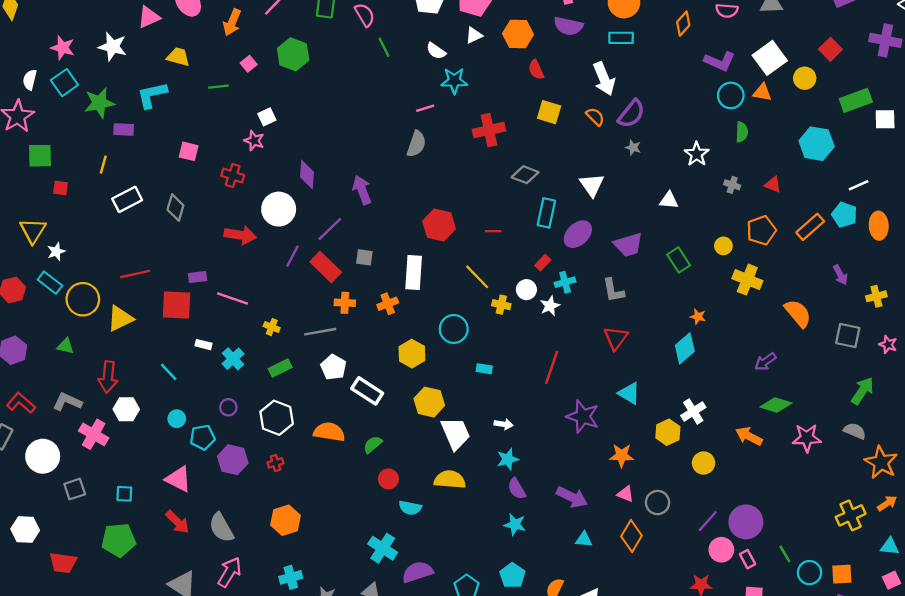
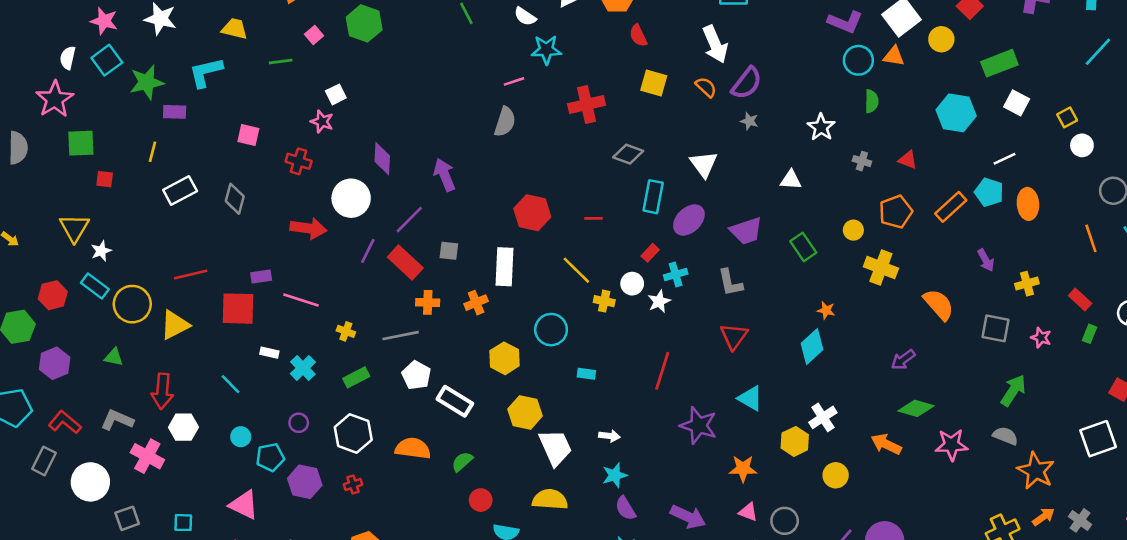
white square: (885, 119) -> (1017, 103), moved, turned 30

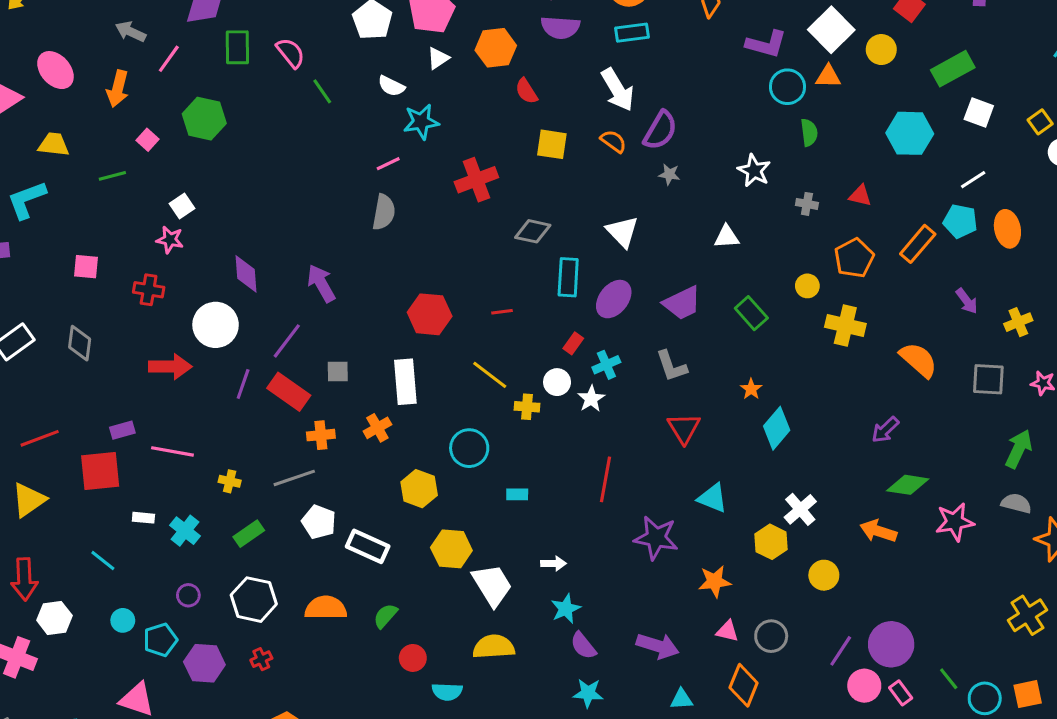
orange star: (826, 310) -> (751, 389), moved, turned 30

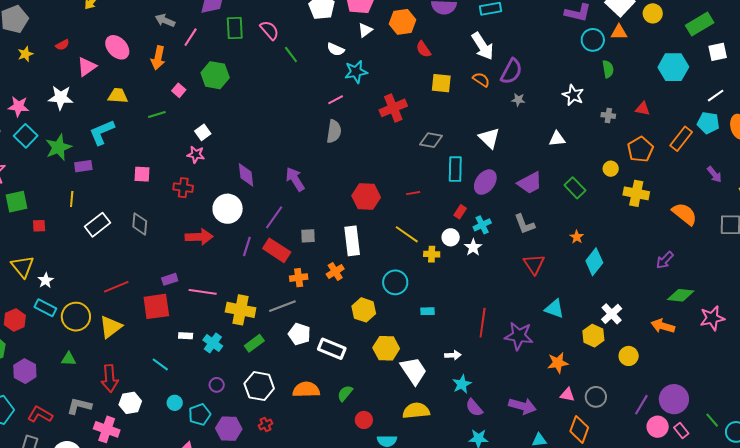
white square: (979, 113) -> (718, 52), turned -30
red line: (605, 479) -> (483, 323), moved
yellow cross: (230, 481) -> (241, 310), size x2.0

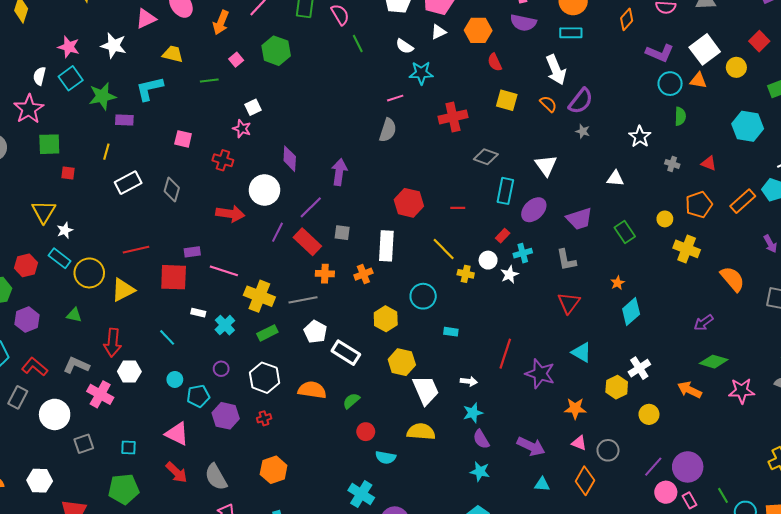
purple arrow: (295, 179) -> (339, 172), turned 30

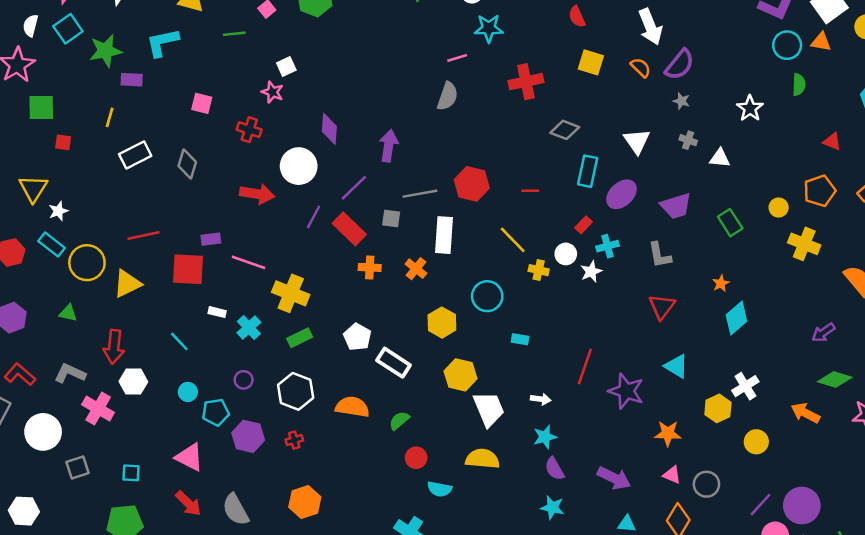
gray cross: (672, 164) -> (688, 140), moved
orange cross: (363, 274) -> (416, 269), turned -30
gray line: (303, 300) -> (420, 194), moved

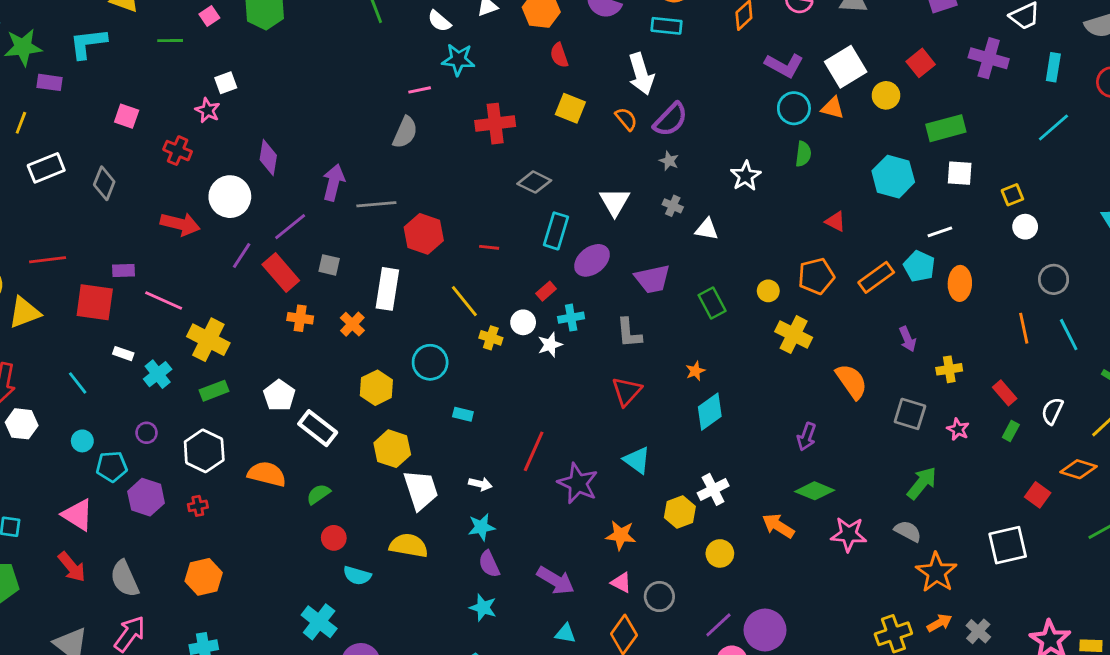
gray line: (420, 194) -> (376, 204), moved
purple arrow: (823, 333) -> (806, 437), turned -40

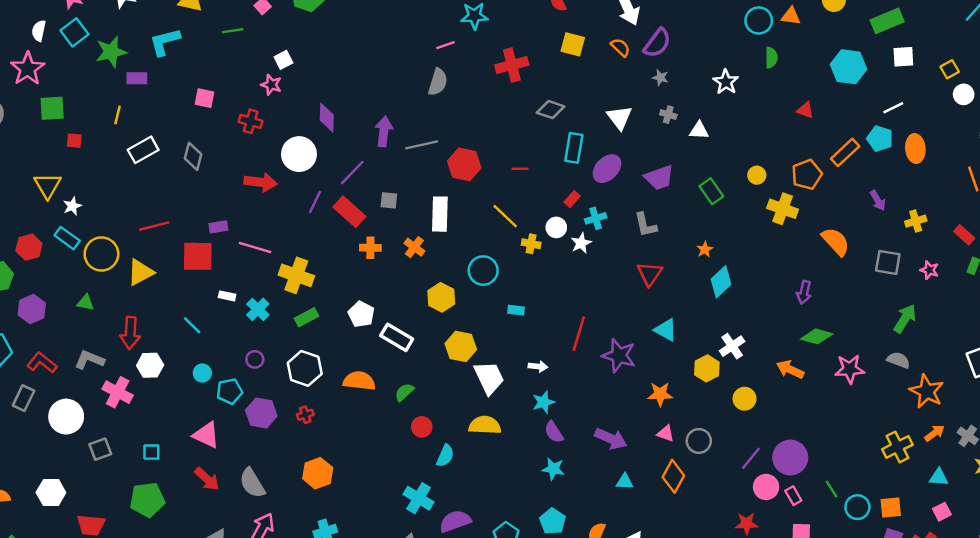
orange pentagon: (816, 276) -> (807, 175), moved
cyan semicircle: (357, 576) -> (445, 456), turned -75

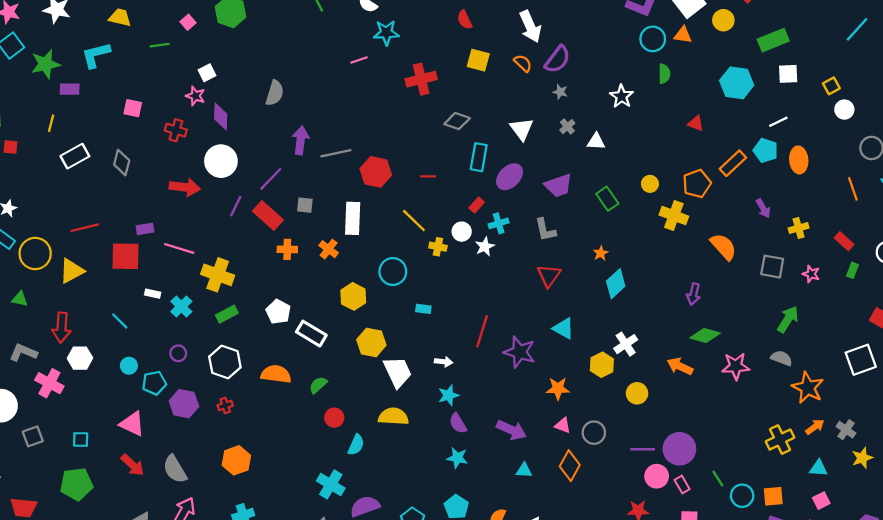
gray semicircle: (438, 82) -> (275, 93), moved
gray cross: (668, 115) -> (567, 127), turned 32
purple diamond: (327, 118) -> (221, 117), moved
purple line: (751, 458) -> (643, 449), turned 50

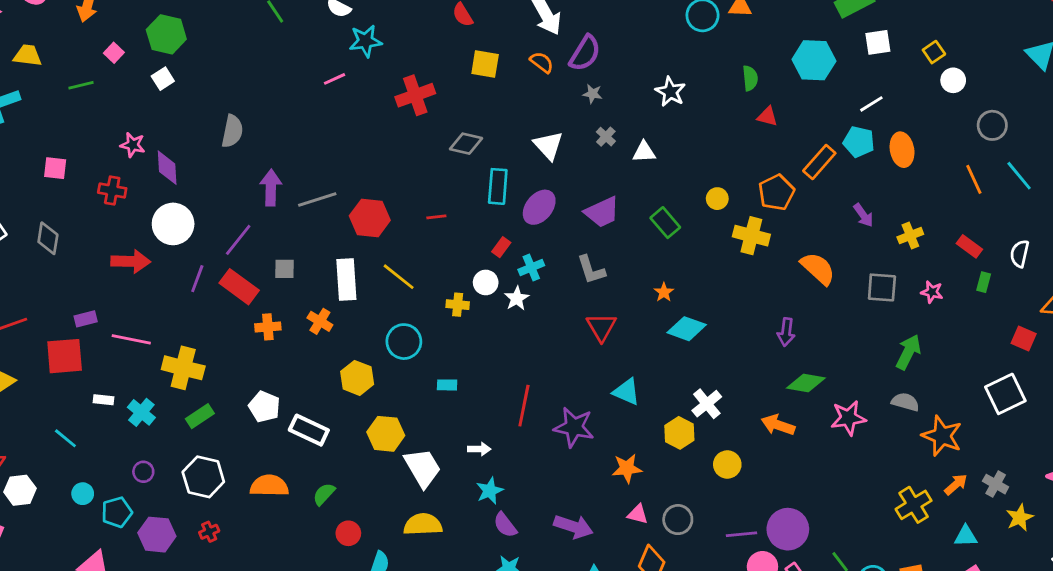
white square: (207, 73) -> (163, 79), moved
green semicircle: (664, 74) -> (750, 78), moved
yellow line: (414, 221) -> (399, 277), moved
cyan diamond: (616, 284) -> (687, 329), turned 68

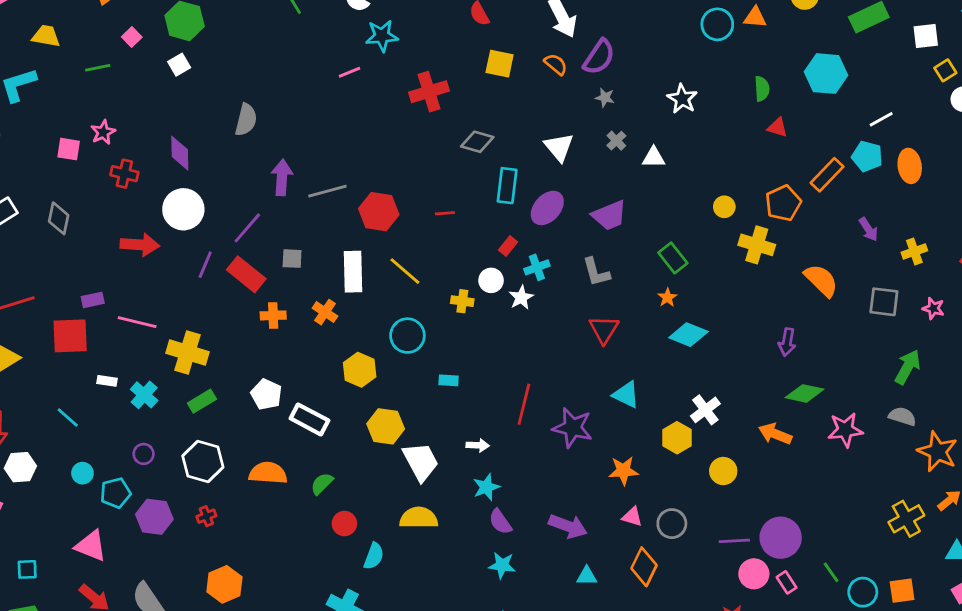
white square: (878, 42) -> (926, 36), moved
pink star: (133, 145) -> (103, 132), moved, turned 30
green rectangle: (665, 223) -> (673, 258), moved

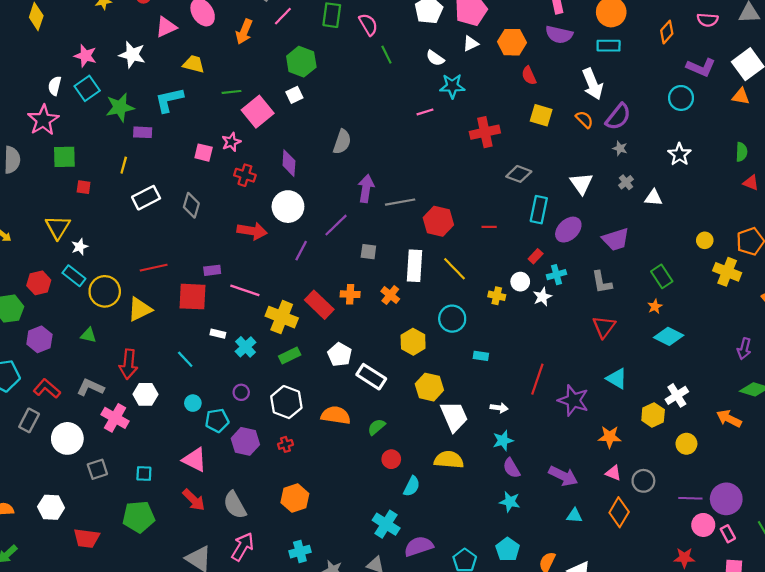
cyan circle: (717, 24) -> (681, 98), moved
pink square: (132, 37) -> (258, 112), moved, size x2.0
red rectangle: (246, 274) -> (319, 305), moved

